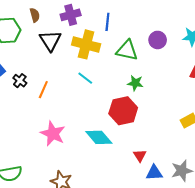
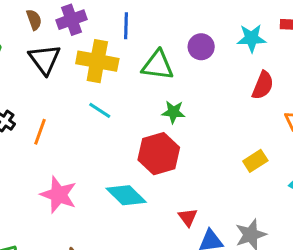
brown semicircle: (35, 15) -> (34, 20), moved

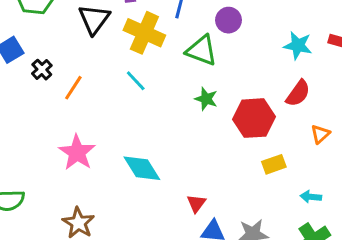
purple circle: (201, 47) -> (228, 20), moved
red hexagon: (159, 154) -> (254, 118), moved

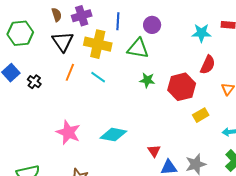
orange line: (73, 88) -> (70, 72), moved
cyan diamond: (142, 168) -> (113, 135), turned -36

